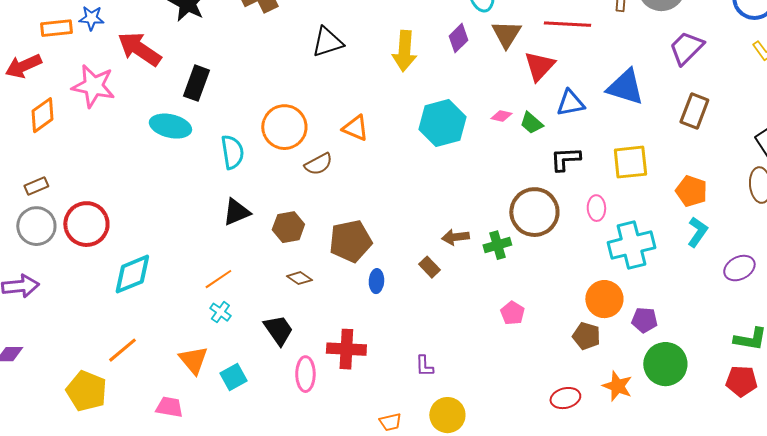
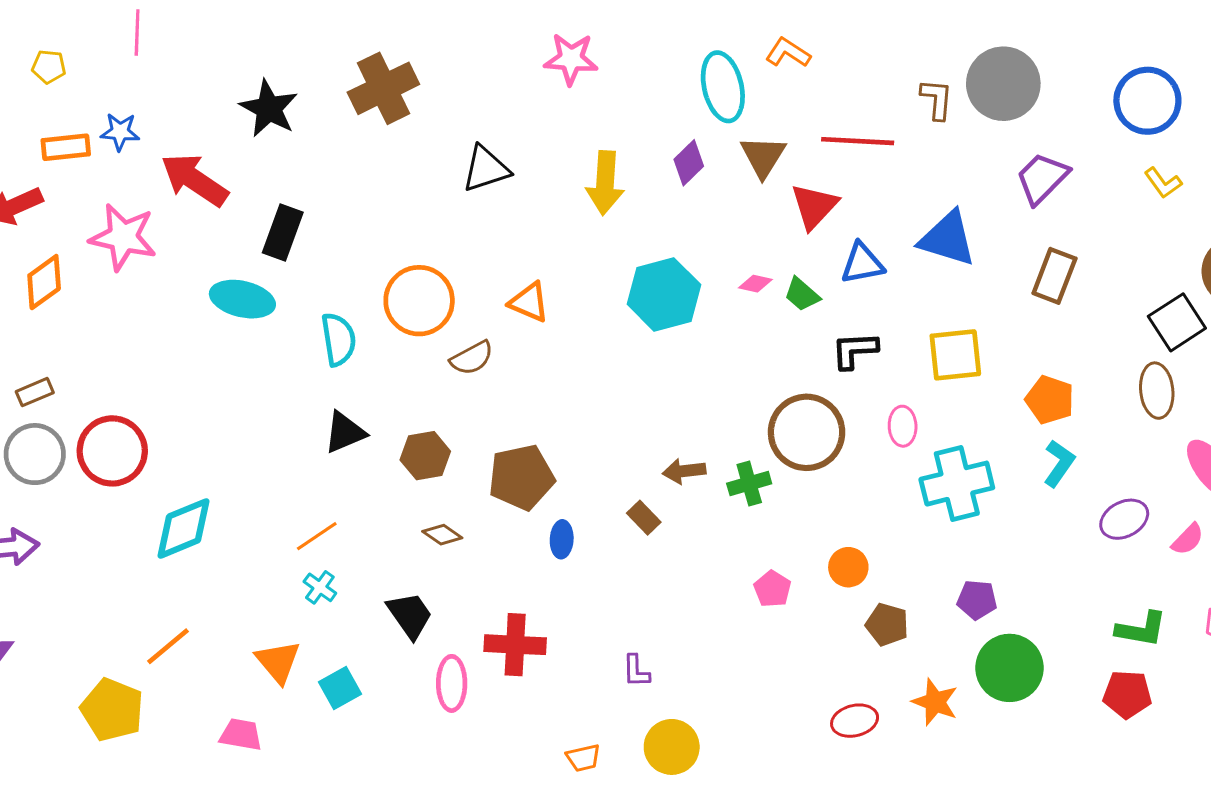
orange circle: (604, 299) -> (848, 567), moved, size x0.7

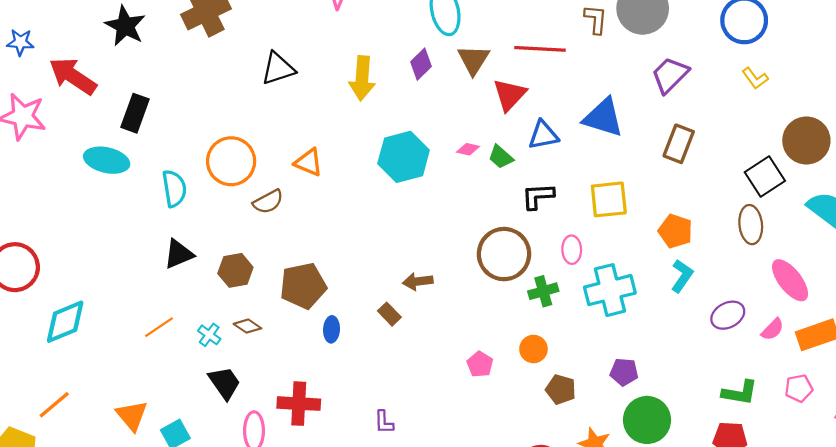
green cross: (749, 484) -> (543, 291), moved
cyan cross: (320, 587) -> (209, 335), moved

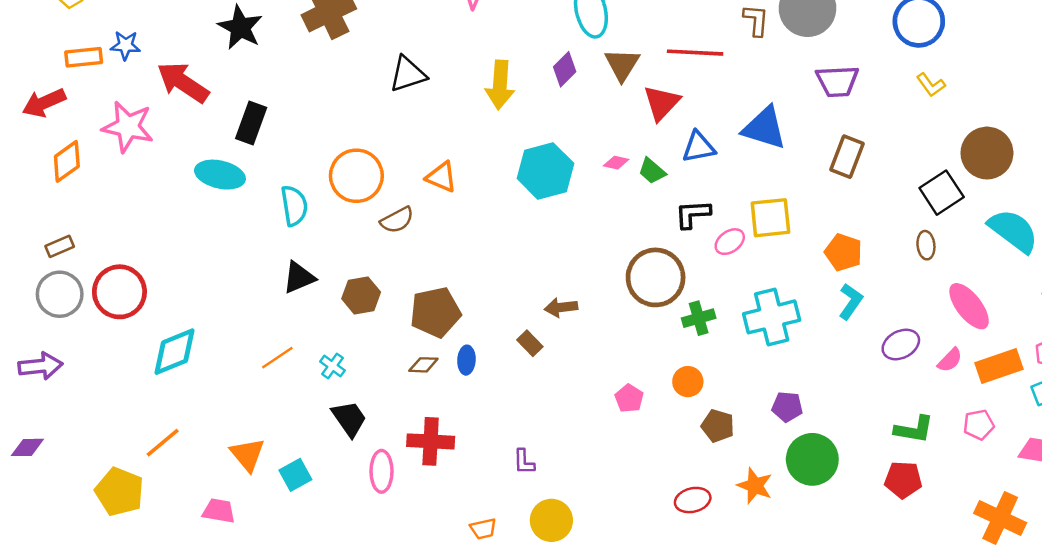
purple trapezoid: (670, 75) -> (837, 81), turned -138
brown ellipse: (751, 225) -> (926, 245), size x0.7
pink ellipse: (572, 250) -> (730, 242), moved, turned 56
brown diamond: (247, 326) -> (423, 365), moved, turned -32

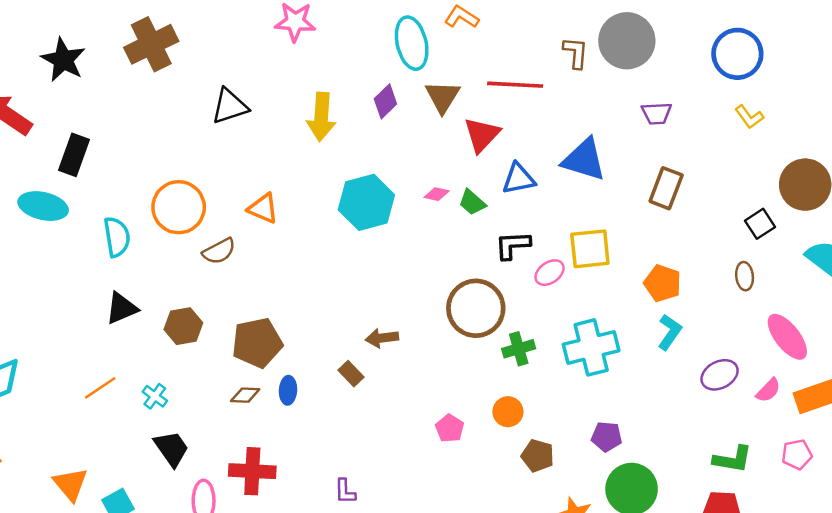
purple trapezoid: (837, 81) -> (657, 113), size x0.7
black square: (942, 193) -> (760, 224), size x0.7

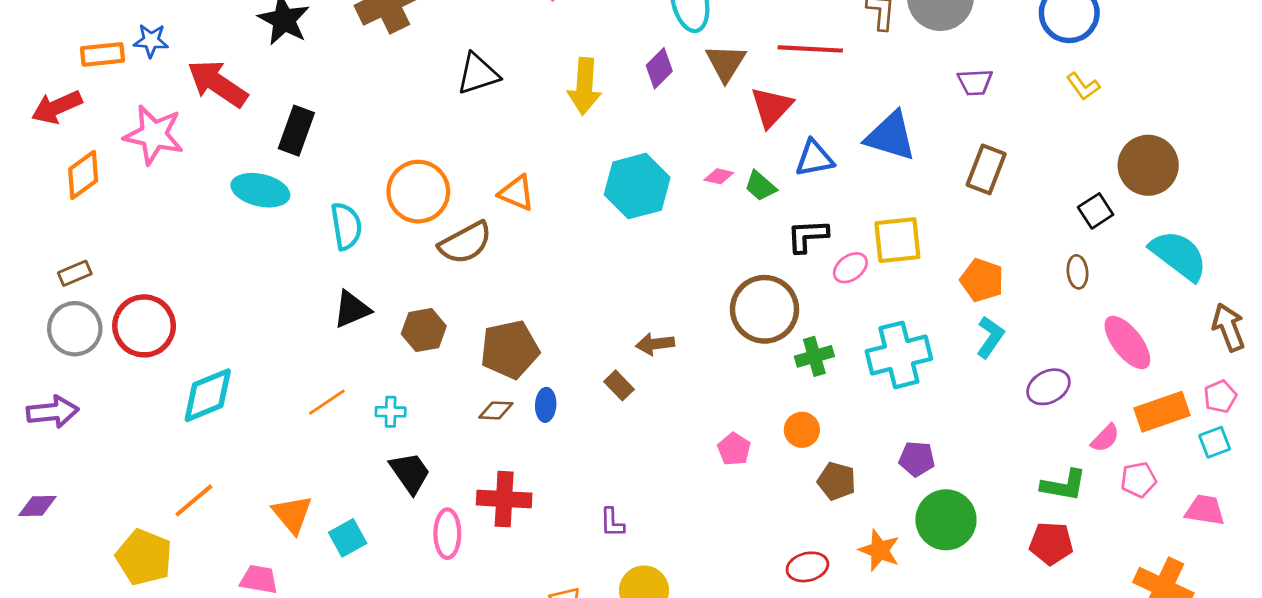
brown semicircle: (219, 251) -> (465, 243), size x1.4
pink semicircle: (768, 390) -> (1105, 438), moved
cyan cross: (155, 396) -> (391, 412), turned -35

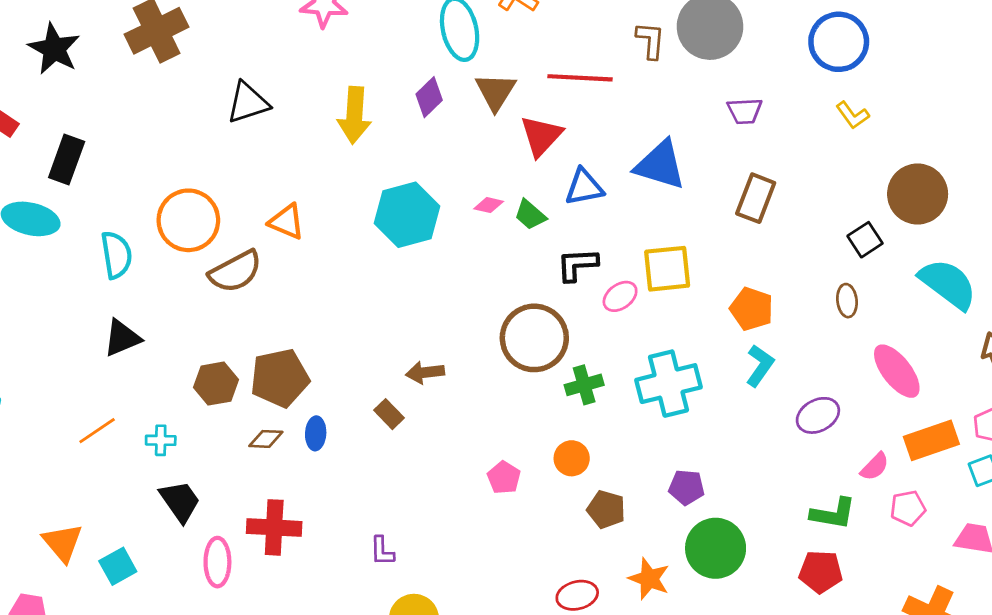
brown hexagon: (424, 330) -> (216, 384), moved

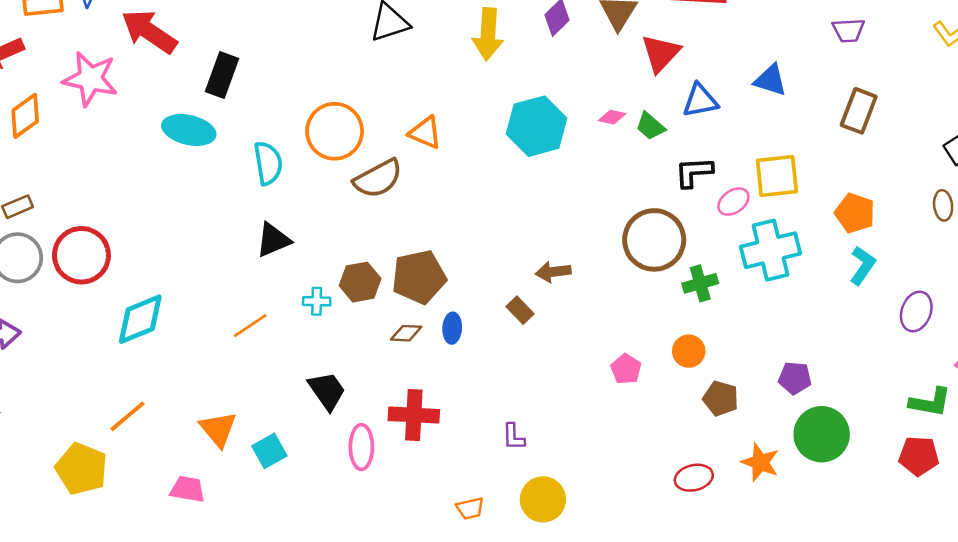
blue triangle: (660, 165) -> (771, 80), size x0.7
cyan cross: (669, 384) -> (771, 250), moved
purple ellipse: (818, 415) -> (916, 311), turned -42
cyan cross: (161, 440) -> (317, 301), moved

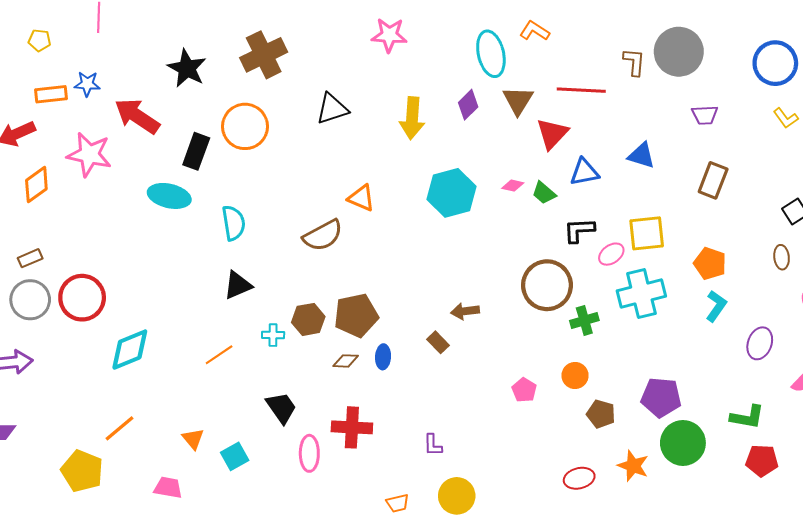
orange circle: (335, 131) -> (245, 126), moved
purple pentagon: (795, 378) -> (661, 397), size x1.5
green L-shape: (930, 402) -> (747, 417), moved
orange triangle: (218, 429) -> (193, 439), size x0.7

